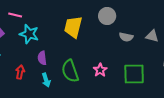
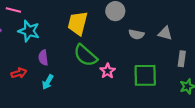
green semicircle: (70, 71) -> (85, 55), moved, turned -30
red arrow: (20, 72) -> (19, 73), turned 64
cyan arrow: (46, 80) -> (48, 82), turned 48

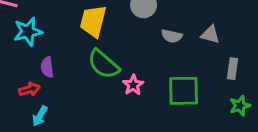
cyan star: (29, 31) -> (28, 32), turned -30
red arrow: (19, 73) -> (29, 89), moved
cyan arrow: (48, 82) -> (40, 116), moved

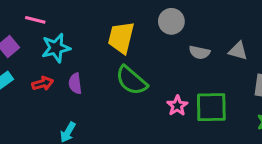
pink star: (133, 85) -> (177, 106), moved
red arrow: (29, 89) -> (43, 83), moved

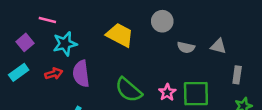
yellow trapezoid: (121, 38) -> (120, 35), turned 104
green semicircle: (131, 81) -> (129, 90), moved
purple semicircle: (75, 83) -> (81, 74), size x1.5

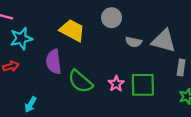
gray triangle: (218, 46) -> (164, 41), size x1.6
purple semicircle: (81, 74) -> (54, 62), moved

